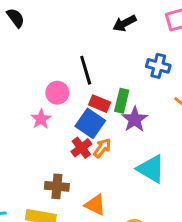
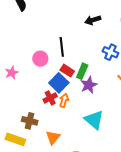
pink star: (41, 119) -> (12, 73), moved
orange arrow: (102, 148) -> (64, 100), turned -32
orange triangle: (95, 205) -> (53, 137), turned 35

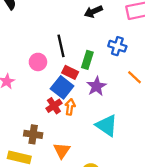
green rectangle: (82, 71) -> (87, 60), moved

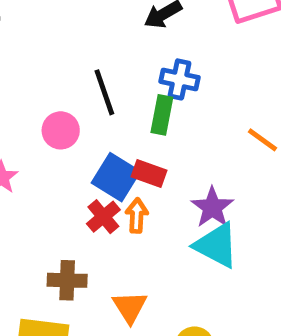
blue cross: (117, 46) -> (180, 79), moved
red rectangle: (70, 72) -> (149, 174), moved
purple star: (97, 86) -> (212, 207), moved

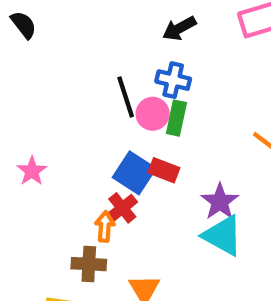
blue cross: (180, 79) -> (173, 80), moved
pink circle: (61, 130) -> (153, 114), moved
orange arrow: (137, 215) -> (105, 226), moved

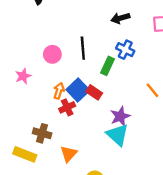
blue cross: (173, 80) -> (125, 50), moved
pink circle: (153, 114) -> (52, 54), moved
orange arrow: (105, 226) -> (59, 91), moved

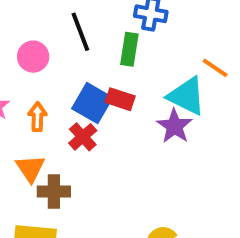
orange arrow: (59, 91) -> (37, 117), moved
cyan triangle: (118, 135) -> (187, 96), moved
orange triangle: (69, 154) -> (30, 168), moved

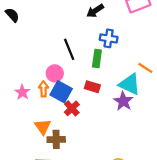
pink circle: (33, 57) -> (55, 73), moved
blue square: (92, 103) -> (61, 92), moved
orange arrow: (37, 117) -> (44, 89), moved

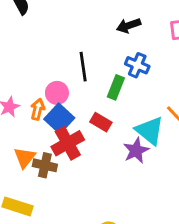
red cross: (72, 108) -> (68, 143), size x1.5
brown cross: (56, 139) -> (45, 165), moved

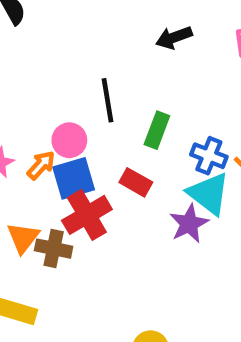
blue cross: (137, 65) -> (209, 156), moved
orange arrow: (38, 109) -> (41, 165), turned 30
blue square: (59, 119) -> (74, 178), turned 32

